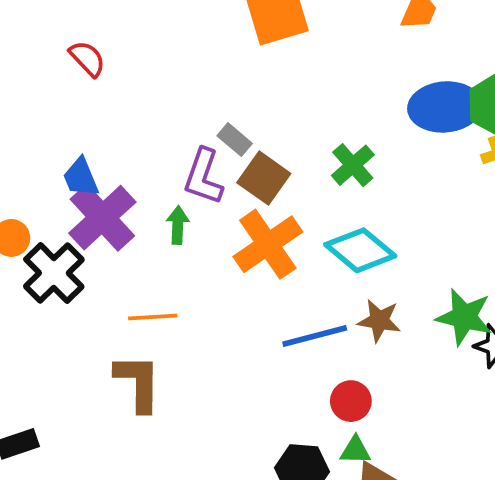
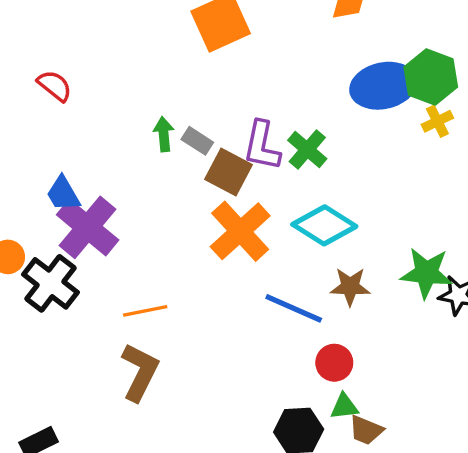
purple L-shape: (203, 177) -> (262, 146), moved
green arrow: (178, 225) -> (164, 134), moved
blue line: (315, 336) -> (294, 308), turned 46
brown L-shape: (138, 383) -> (140, 372), turned 34

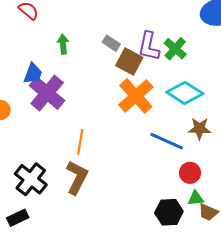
green arrow: (164, 134) -> (63, 44), moved
blue trapezoid: (63, 194) -> (33, 73), turned -130
black cross: (50, 283) -> (31, 179), moved
orange line: (145, 311) -> (80, 142), turned -70

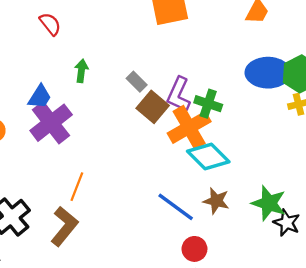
green cross: (175, 49) -> (208, 104), turned -35
orange cross: (136, 96) -> (189, 127), moved

